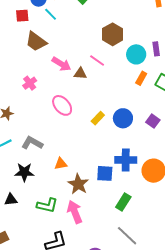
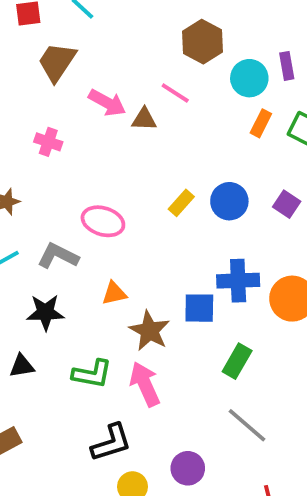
brown trapezoid: (36, 42) -> (57, 62), turned 90
pink cross: (30, 83) -> (48, 142), turned -32
pink ellipse: (62, 105) -> (103, 221), moved, turned -30

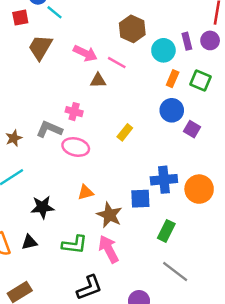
pink arrow: (107, 103) -> (85, 53), moved
pink cross: (48, 142) -> (74, 112), moved
blue circle: (229, 201) -> (172, 110), moved
gray L-shape: (58, 256) -> (49, 129), moved

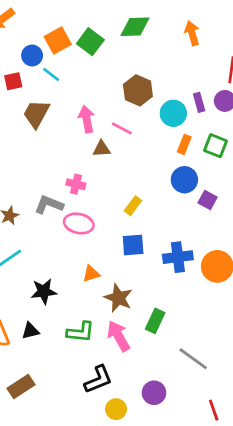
pink arrow: (85, 53) -> (87, 119), turned -125
blue square: (140, 199) -> (133, 245), moved
green rectangle: (166, 231) -> (155, 321), moved

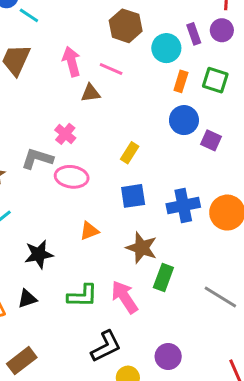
pink cross: (76, 184) -> (65, 134), turned 30
brown star: (118, 298) -> (142, 248), moved
gray line: (193, 359) -> (220, 297), moved

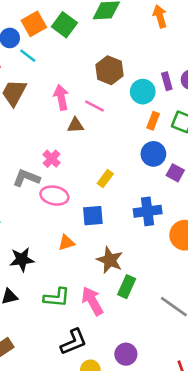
blue square: (133, 196) -> (93, 216), moved
blue cross: (183, 206) -> (148, 211), moved

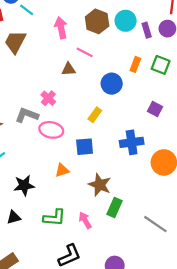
cyan circle: (143, 92) -> (126, 21), moved
pink arrow: (61, 97) -> (61, 28), moved
blue circle: (153, 154) -> (112, 84), moved
pink arrow: (92, 301) -> (85, 220), size x0.7

